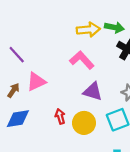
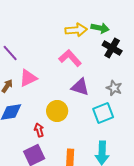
red arrow: (60, 116) -> (39, 130), moved
yellow circle: (84, 123) -> (57, 111), moved

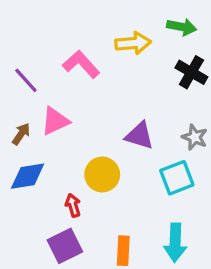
green arrow: (100, 28) -> (182, 27), moved
pink L-shape: (70, 58) -> (81, 64), moved

